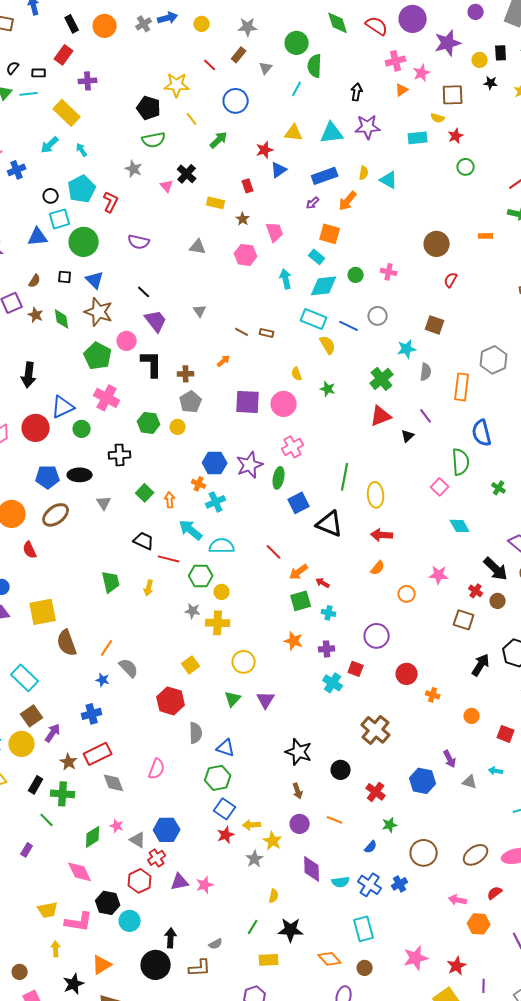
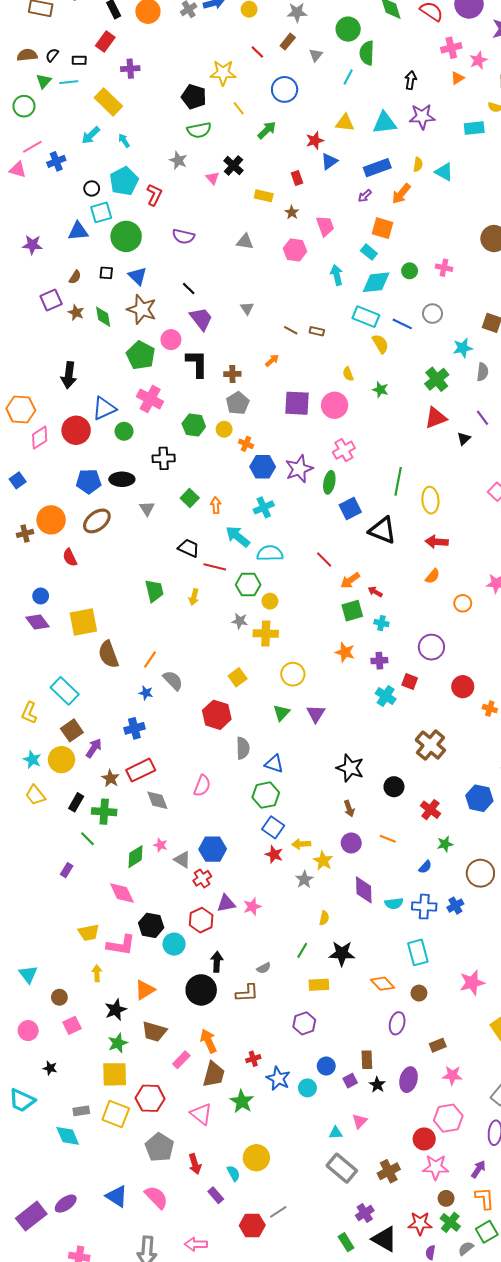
orange cross: (199, 484) -> (246, 444), moved
red star: (226, 835) -> (274, 854), turned -30
red hexagon: (140, 881) -> (201, 920), moved
blue cross: (370, 885) -> (424, 907), turned -30

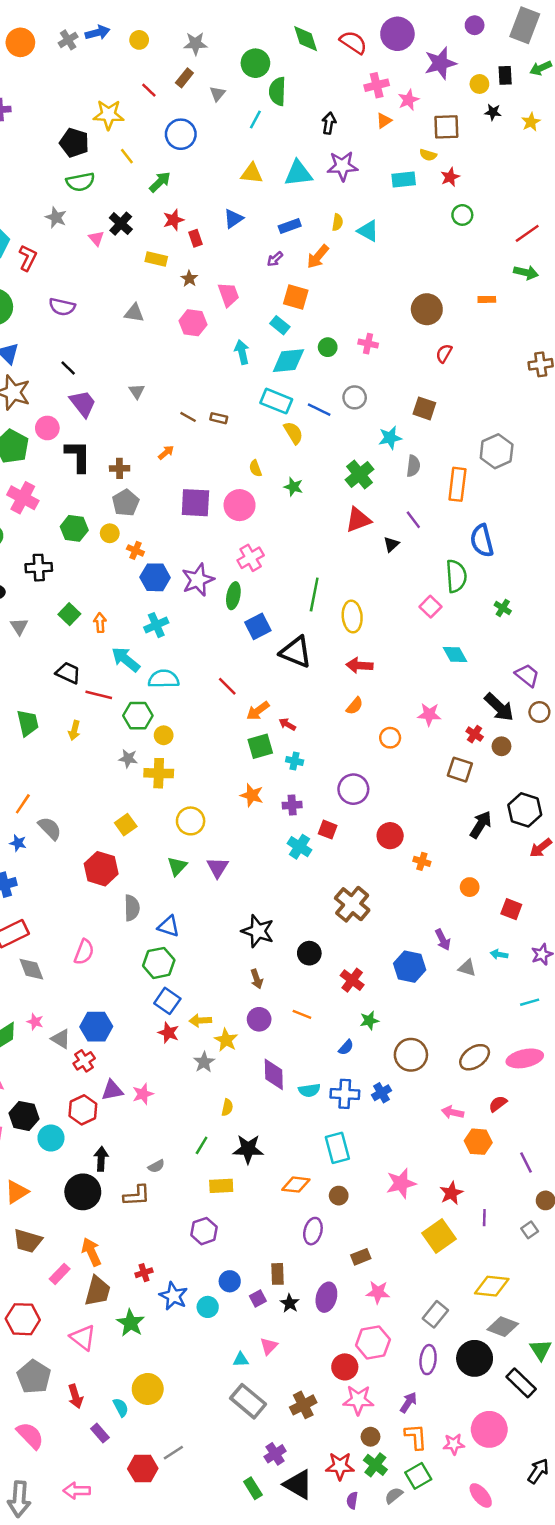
red star: (315, 141) -> (173, 220), moved
blue rectangle: (377, 168) -> (290, 226), size x0.7
orange diamond: (382, 984) -> (296, 1185), turned -40

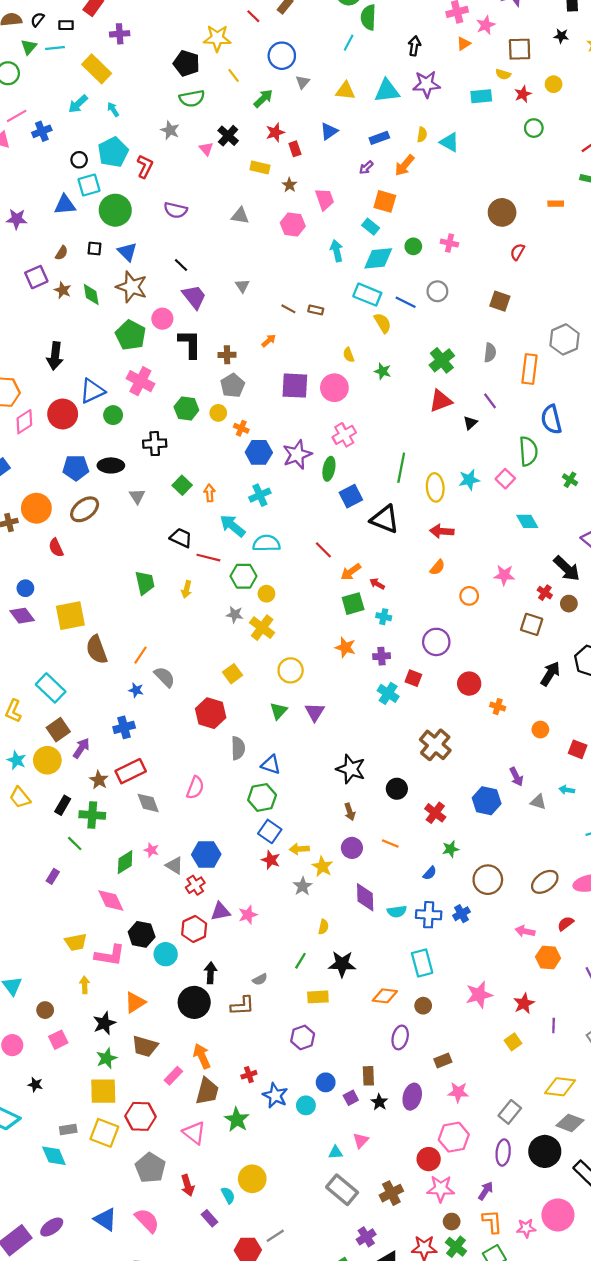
yellow circle: (479, 84) -> (554, 84), moved
gray triangle: (217, 94) -> (303, 82), moved
cyan star: (390, 438) -> (469, 480), moved
yellow cross: (159, 773) -> (262, 628), turned 35
yellow square: (439, 1236) -> (513, 1042), size x0.6

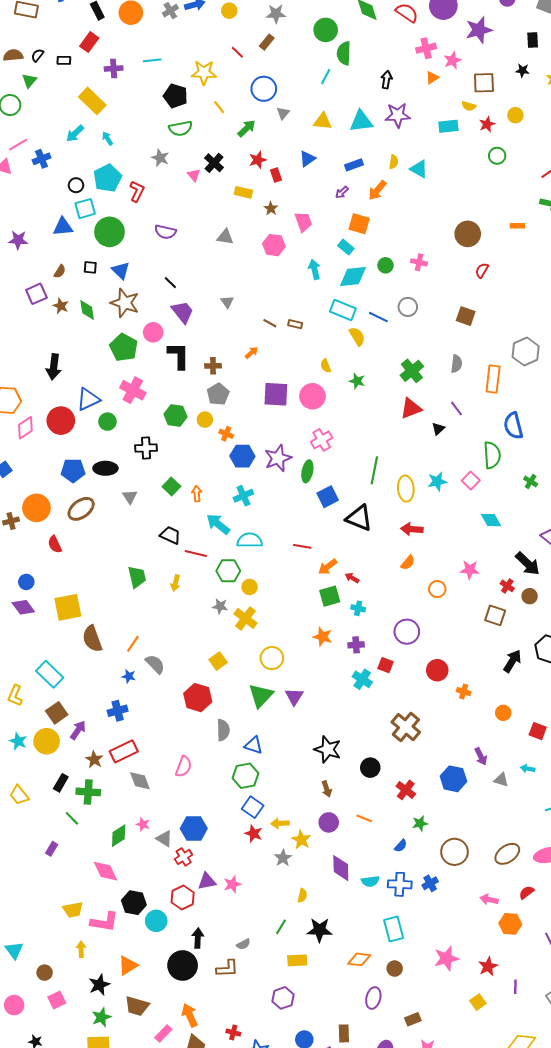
cyan line: (55, 48) -> (152, 60), moved
red line: (323, 550) -> (302, 546), turned -36
green triangle: (279, 711) -> (261, 696), size x1.5
yellow trapezoid: (20, 797) -> (19, 795), moved
red cross: (249, 1075) -> (233, 1032), turned 32

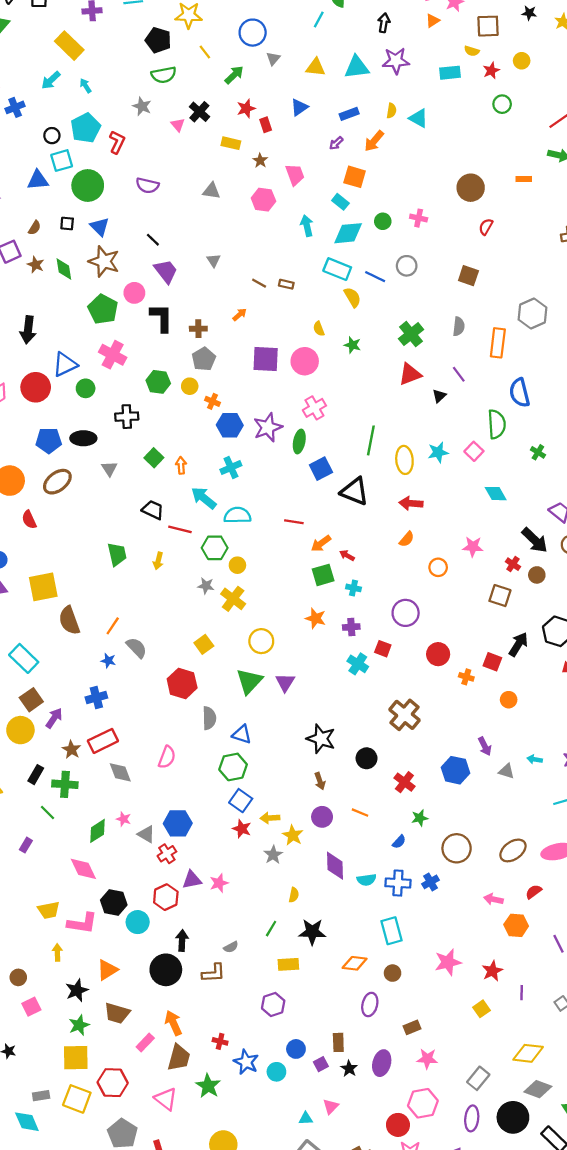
red square: (538, 731) -> (492, 662), moved

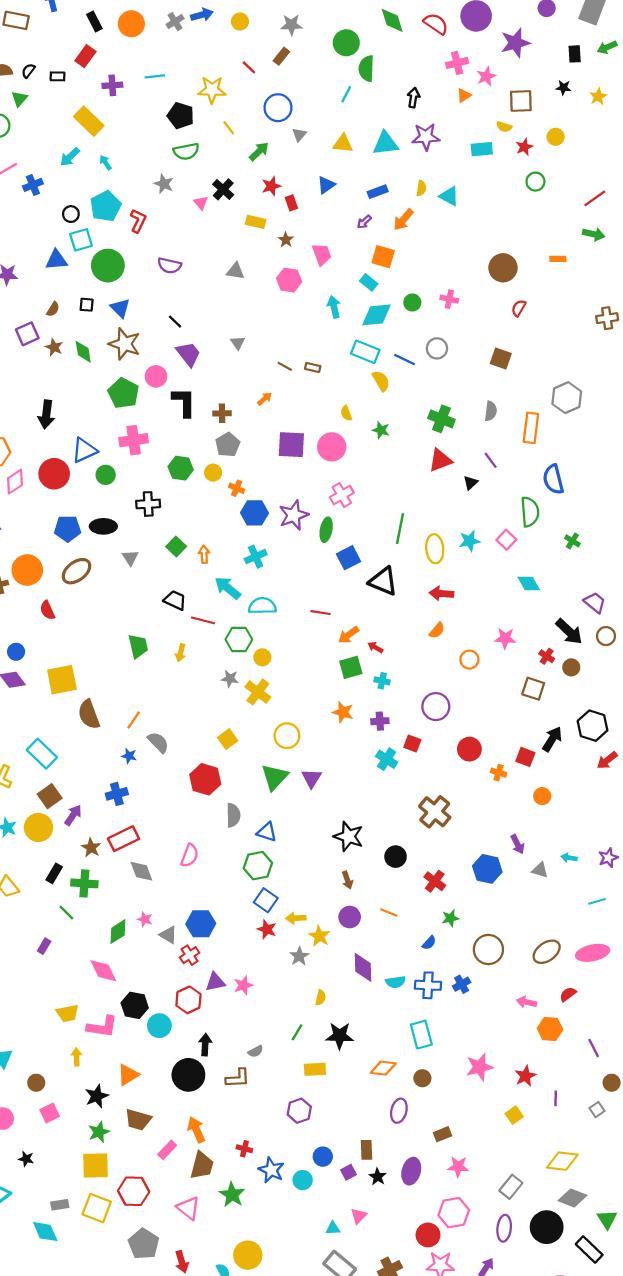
green cross: (411, 334) -> (441, 419), turned -30
pink cross: (113, 355) -> (134, 440), turned -36

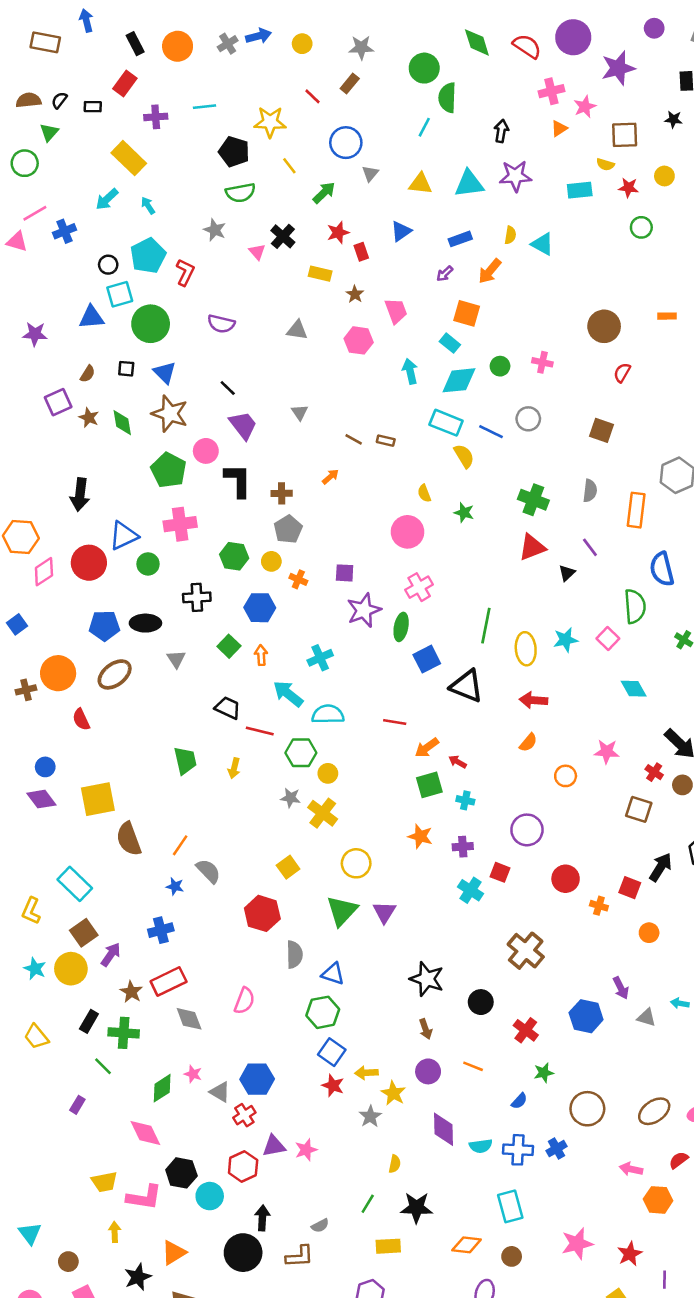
red star: (524, 147) -> (628, 188), turned 30
purple square: (291, 445) -> (345, 573), moved, size x0.6
blue hexagon: (254, 513) -> (260, 608), moved

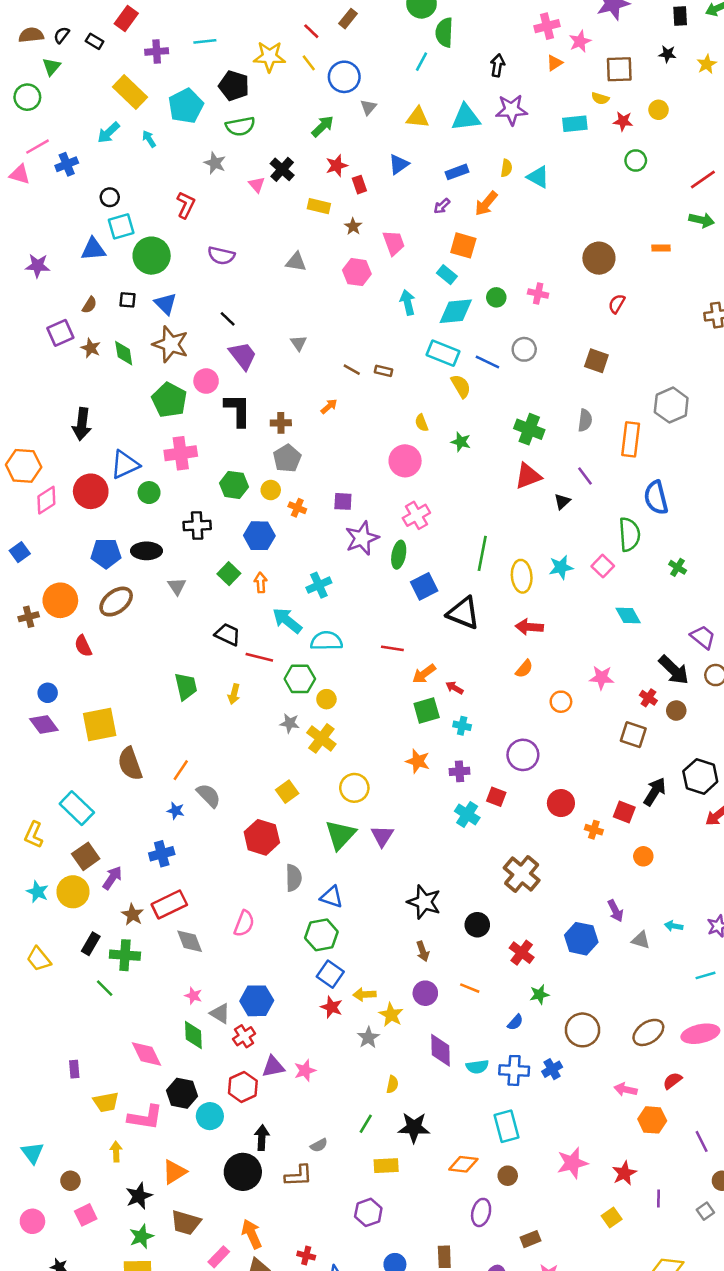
black rectangle: (93, 107) -> (95, 41), turned 30
yellow line: (289, 166) -> (309, 63), moved
cyan pentagon: (148, 256) -> (186, 106), moved
green diamond: (162, 1088) -> (193, 1035), moved, turned -60
purple rectangle: (77, 1105) -> (74, 1069), moved, turned -36

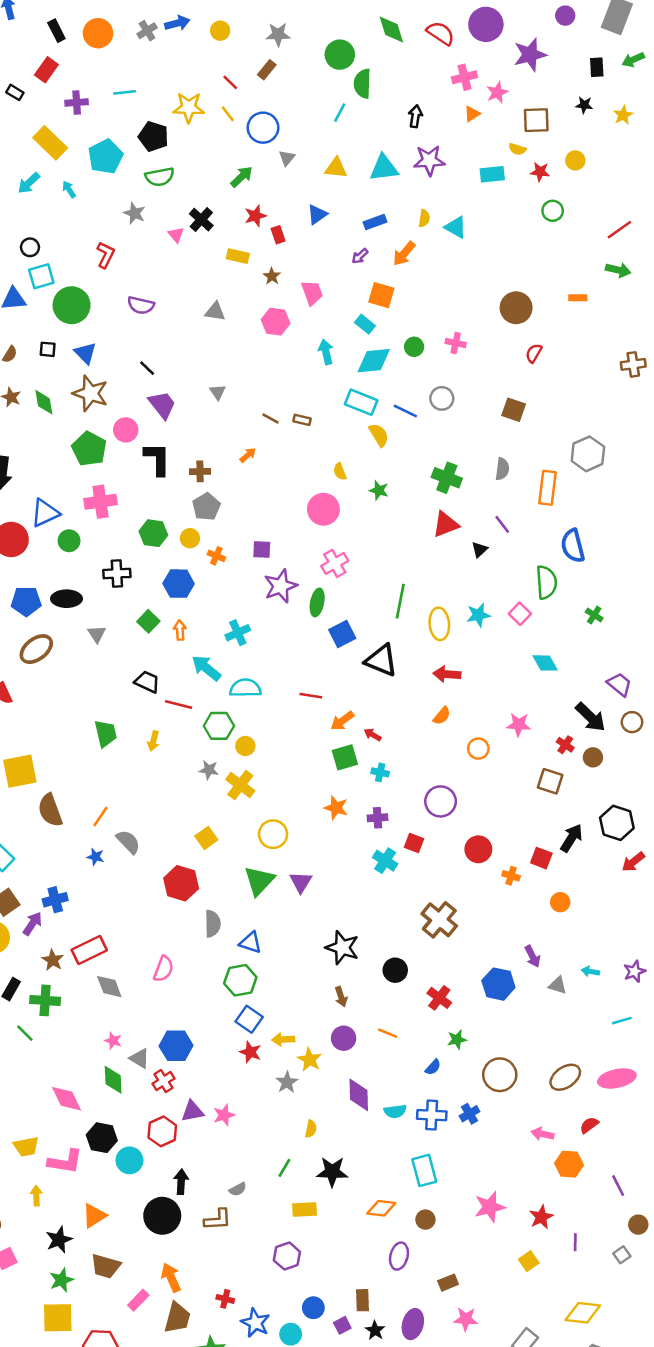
blue cross: (162, 854) -> (55, 900), moved

